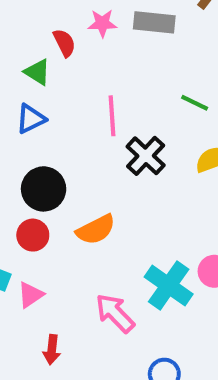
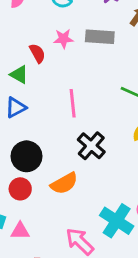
black cross: (146, 156) -> (91, 146), moved
pink triangle: (31, 295) -> (20, 231), turned 36

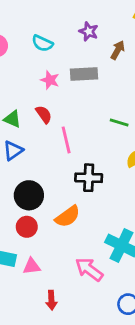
pink star: (63, 39) -> (50, 80), turned 30
red semicircle: (37, 53) -> (44, 114), moved
black cross: (91, 146) -> (89, 178), turned -32

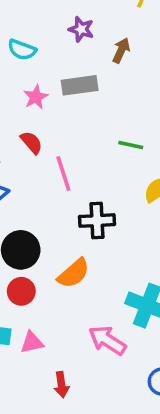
pink star: (50, 80) -> (36, 97), turned 30

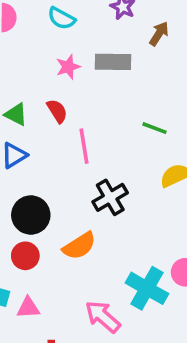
black cross: (97, 221) -> (110, 197), turned -36

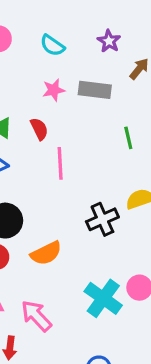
green line: (155, 128) -> (128, 138), moved, turned 50
black cross: (110, 197) -> (102, 219), moved
pink arrow: (103, 317) -> (36, 316), moved

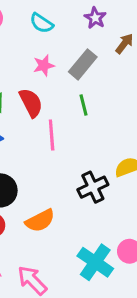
gray rectangle: (95, 90) -> (83, 64), turned -56
red semicircle: (39, 129) -> (31, 103), size x1.4
green line: (128, 138) -> (84, 105), moved

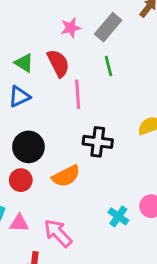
black cross: (93, 187) -> (98, 142), moved, turned 32
cyan cross: (95, 262) -> (118, 216), size x0.6

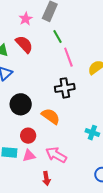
pink line: (78, 94) -> (68, 57), moved
orange semicircle: (66, 176) -> (51, 116), turned -102
red circle: (21, 180) -> (28, 136), moved

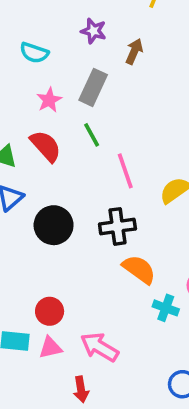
green line: (57, 36) -> (92, 135), moved
black circle: (21, 104) -> (54, 225), moved
orange semicircle: (51, 116) -> (139, 269), moved

